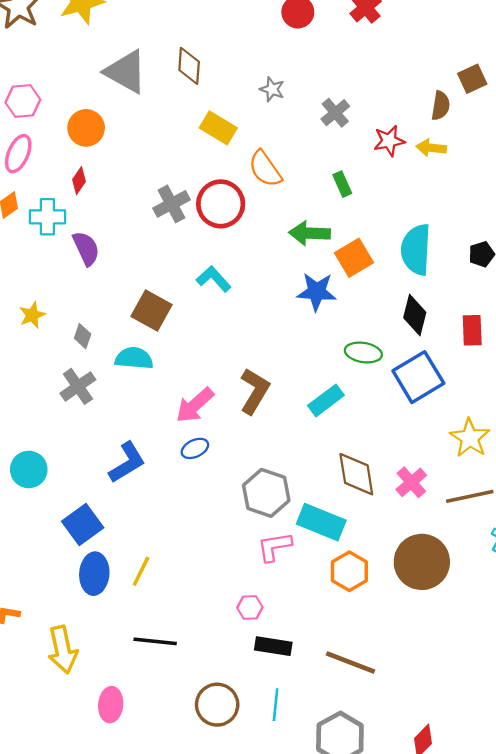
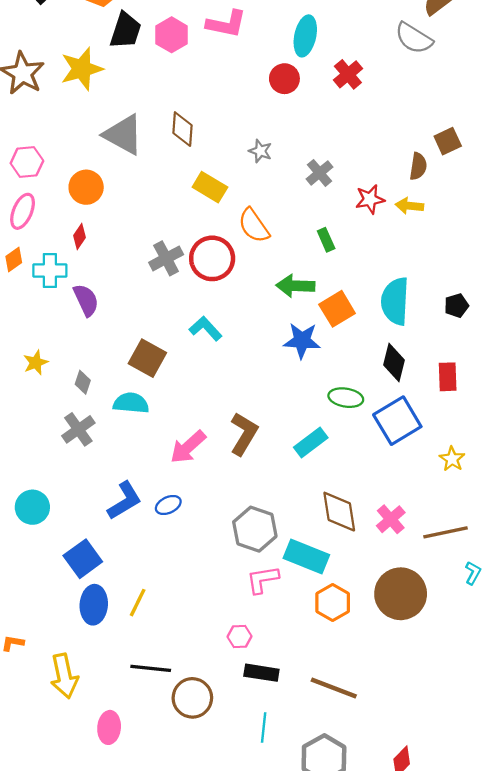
yellow star: (470, 438) -> (452, 459), moved, size x0.7
blue ellipse: (195, 448) -> (168, 505), moved
brown circle: (217, 705) -> (192, 698), moved

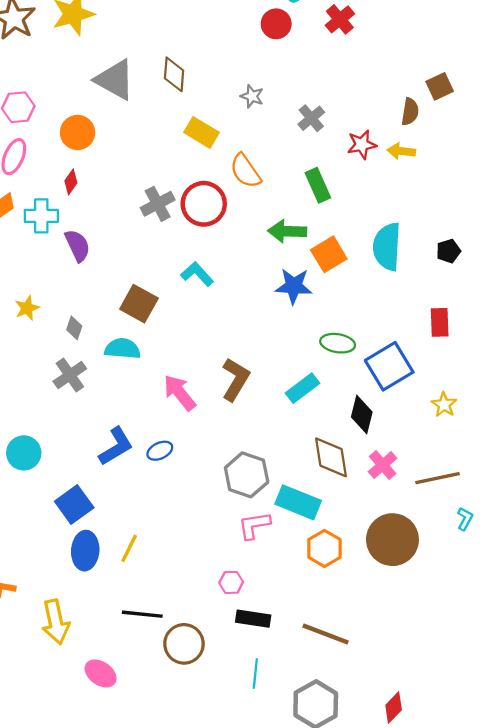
green rectangle: (326, 240) -> (318, 185), size x1.4
black diamond: (394, 363) -> (362, 415), moved
pink arrow: (188, 447) -> (180, 393), turned 93
pink ellipse: (109, 727) -> (101, 673), turned -60

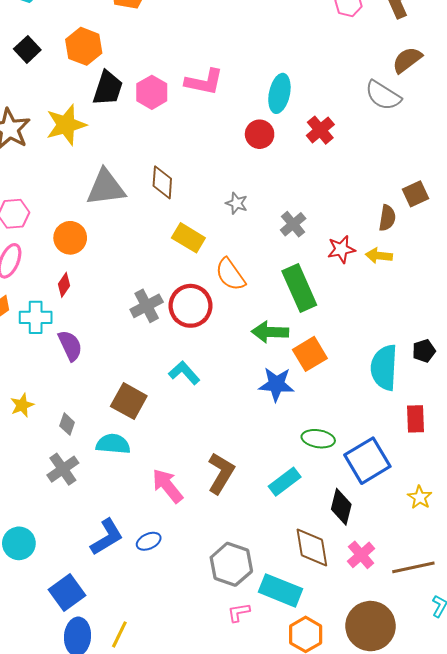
gray triangle: (115, 80) -> (106, 188), turned -36
green rectangle: (318, 185) -> (299, 288), size x1.4
cyan semicircle: (387, 247) -> (384, 368), moved
pink L-shape: (254, 525) -> (239, 612), size x0.7

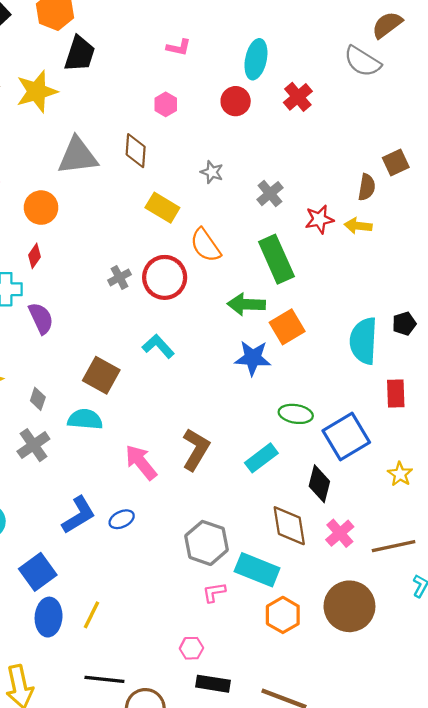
pink L-shape: (204, 82) -> (179, 47), size x0.6
pink hexagon: (152, 92) -> (166, 104), moved, size x0.7
gray cross: (147, 306) -> (119, 277), size x0.7

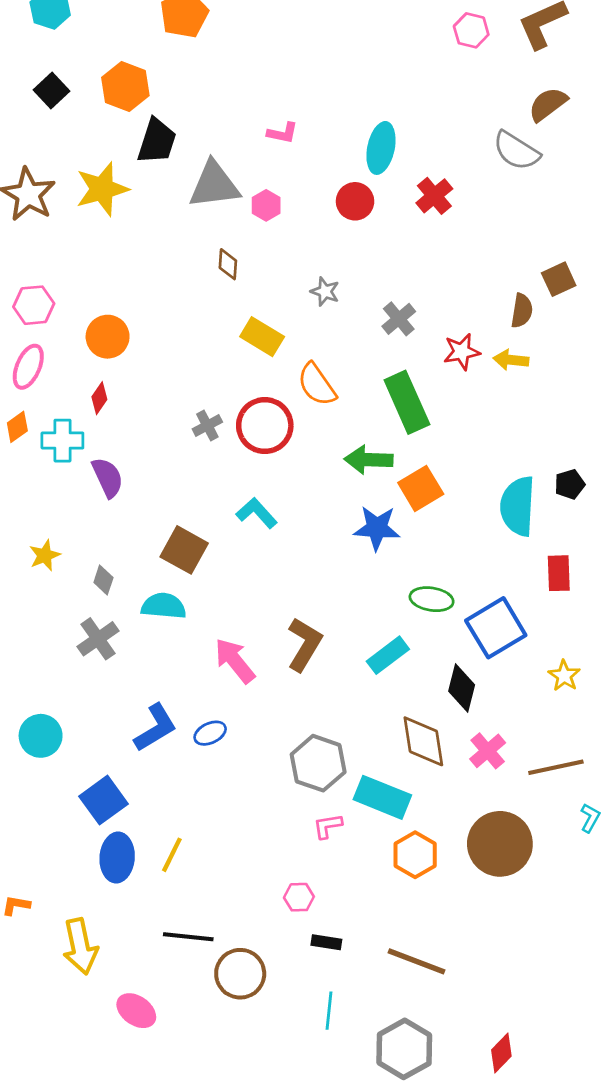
brown diamond: (136, 151) -> (228, 264), size x0.7
gray triangle: (78, 156) -> (214, 185), moved
black rectangle: (213, 684) -> (326, 942), size x0.7

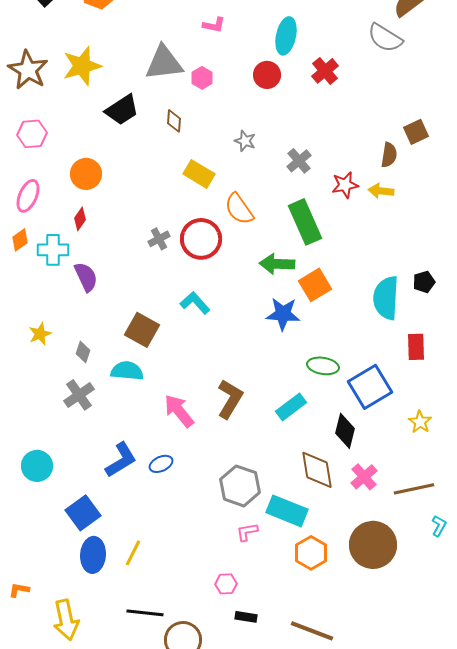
black trapezoid: (157, 141) -> (122, 110), moved, turned 39
pink hexagon: (34, 305) -> (32, 134), moved

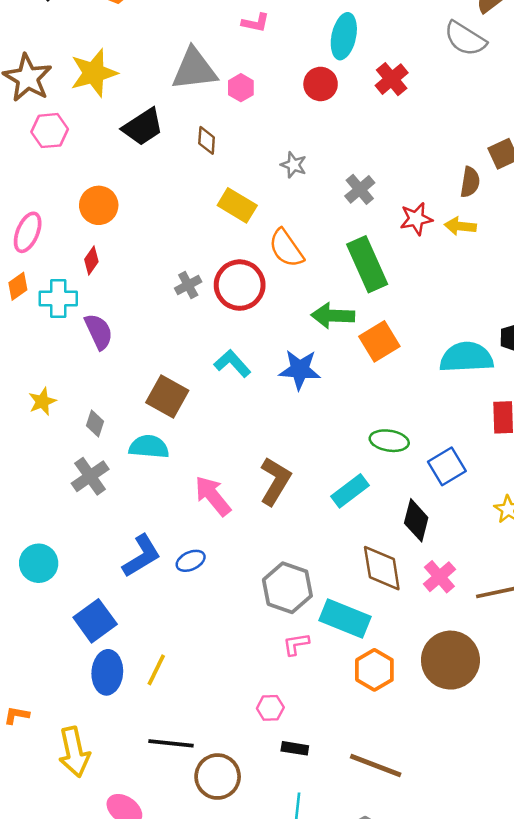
pink hexagon: (32, 134) -> (50, 131), moved
cyan semicircle: (386, 298) -> (466, 357), turned 84
blue star: (283, 314) -> (300, 370), moved
blue square: (370, 387) -> (447, 466), size x0.7

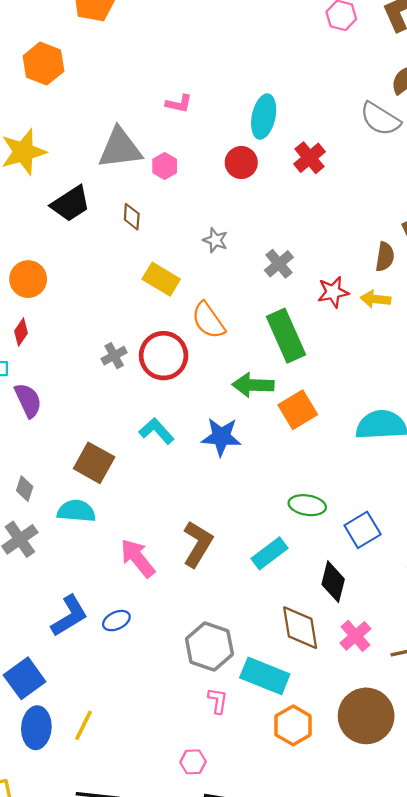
pink L-shape: (296, 644) -> (218, 701), turned 108

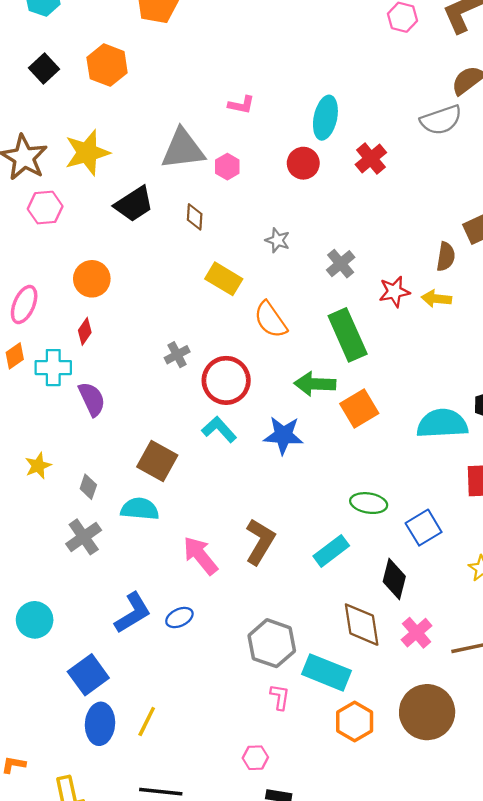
gray semicircle: (380, 119) -> (441, 120), turned -51
red circle: (164, 356) -> (226, 380), moved

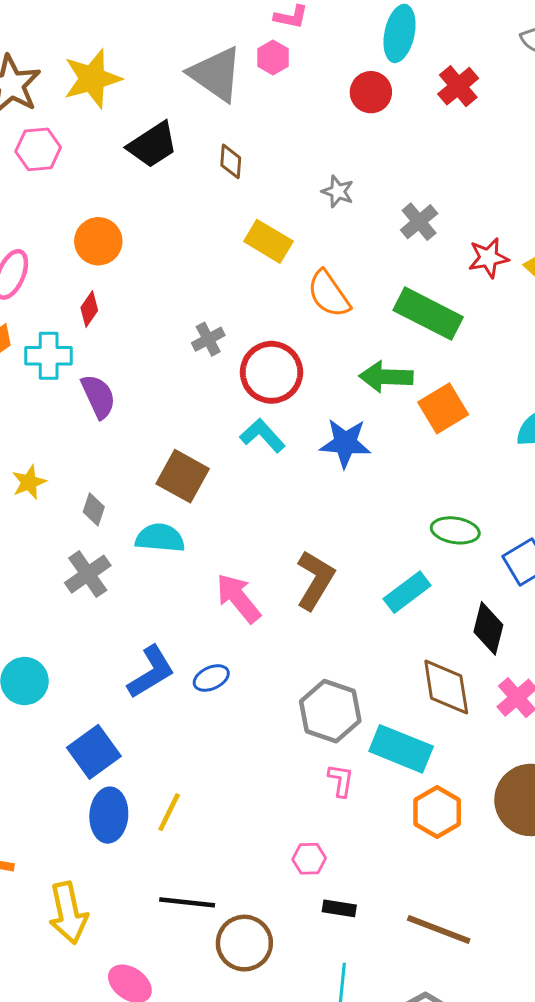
gray triangle: (183, 149) -> (216, 74), turned 42
pink hexagon: (227, 167) -> (273, 58), moved
green rectangle: (348, 335) -> (428, 314), turned -39

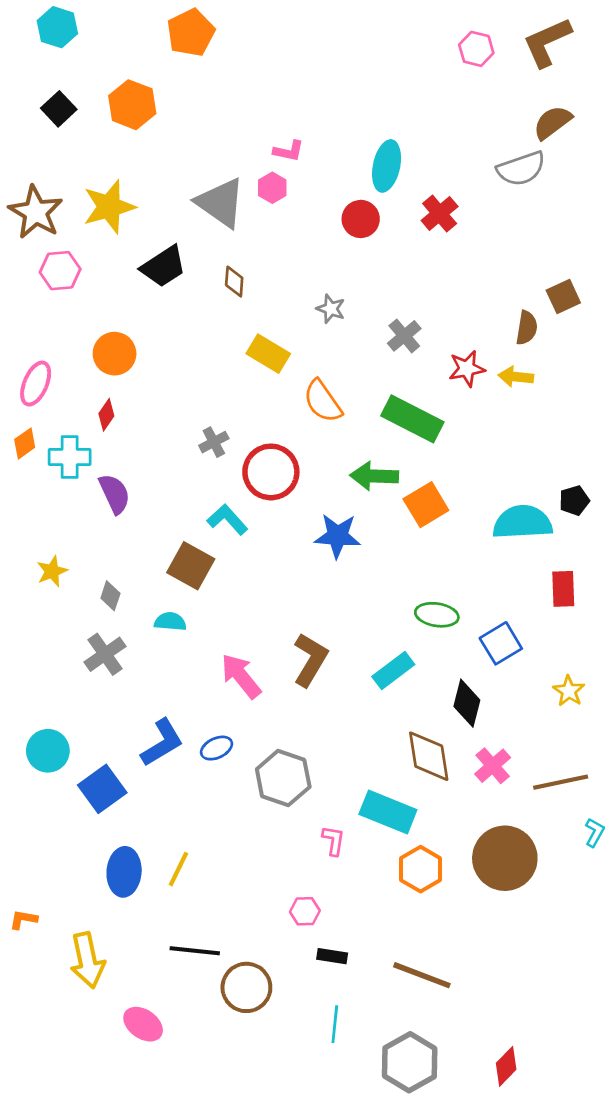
cyan L-shape: (262, 436) -> (227, 520), moved
cyan semicircle: (160, 538) -> (170, 622), size x0.7
gray hexagon: (330, 711) -> (283, 778), moved
blue square: (94, 752) -> (102, 789), moved

